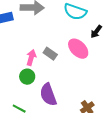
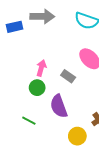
gray rectangle: (50, 54) -> (68, 76), moved

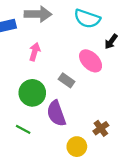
pink arrow: (41, 68) -> (35, 52), moved
green circle: (37, 88) -> (32, 93), size x1.5

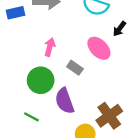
pink arrow: (35, 52) -> (50, 47), moved
brown cross: (101, 128) -> (109, 116), size x1.6

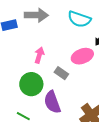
pink ellipse: (99, 48) -> (82, 56), turned -65

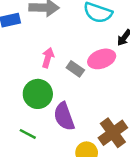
gray rectangle: (61, 73) -> (75, 69), moved

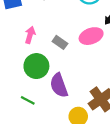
pink arrow: (48, 58) -> (30, 35), moved
gray rectangle: (75, 69) -> (60, 42), moved

